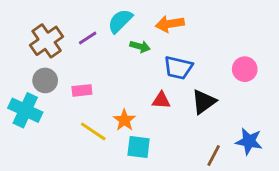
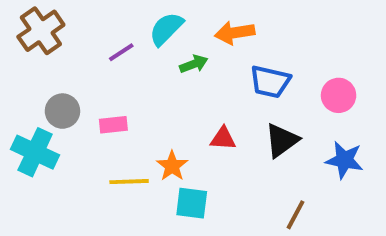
brown cross: (47, 41) -> (41, 31), moved
green arrow: (140, 47) -> (194, 64), turned -36
blue trapezoid: (178, 68) -> (270, 82), moved
yellow line: (93, 131) -> (129, 182), turned -36
blue star: (249, 141) -> (344, 160), moved

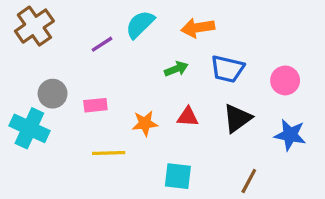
green arrow: (194, 64) -> (176, 69), moved
orange star: (172, 166) -> (145, 123), moved, turned 30
cyan square: (192, 203) -> (178, 176), moved

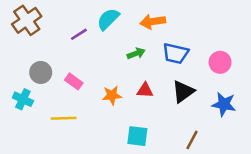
pink rectangle: (95, 105) -> (74, 81), turned 42
cyan cross: (29, 128) -> (23, 99), size x0.7
yellow line: (109, 153) -> (64, 118), moved

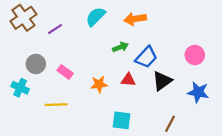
purple line: (79, 34) -> (55, 29), moved
blue trapezoid: (176, 53) -> (146, 57), moved, turned -60

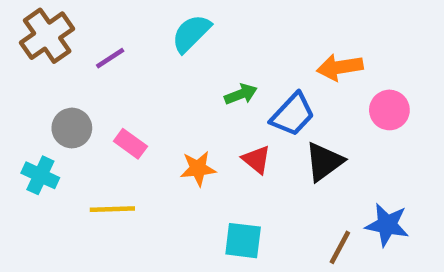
orange arrow: (135, 19) -> (340, 67), moved
red triangle: (128, 80) -> (257, 160), turned 35
blue star: (198, 92) -> (387, 225), moved

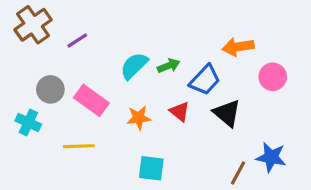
cyan semicircle: (191, 33) -> (134, 66), moved
pink rectangle: (130, 144) -> (91, 100), size x1.5
black triangle: (324, 162) -> (227, 113), turned -44
cyan square: (243, 241) -> (151, 168), moved

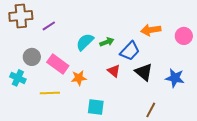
brown cross: (33, 25) -> (21, 16), turned 30
pink circle: (273, 77) -> (184, 36), moved
orange star: (139, 118) -> (79, 78), moved
blue star: (271, 157) -> (175, 78), moved

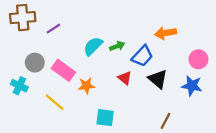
pink circle: (184, 36) -> (198, 59), moved
yellow line: (50, 93) -> (55, 102), turned 42

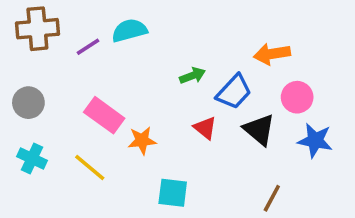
cyan semicircle: (93, 46) -> (129, 30), moved, turned 30
pink circle: (198, 59) -> (297, 97), moved
gray circle: (35, 63) -> (28, 103), moved
cyan cross: (19, 86) -> (32, 158), moved

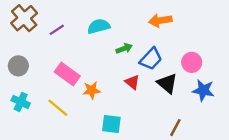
brown cross: (37, 29) -> (24, 18), turned -36
cyan semicircle: (129, 30) -> (99, 26), moved
orange arrow: (272, 54) -> (160, 20), moved

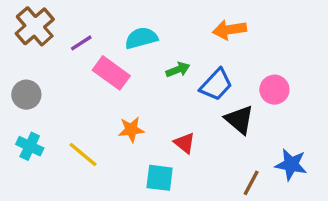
pink rectangle: (67, 74) -> (111, 73), moved
red triangle: (132, 82) -> (185, 143), moved
blue star: (203, 90) -> (291, 165), moved

